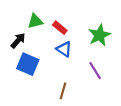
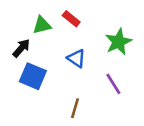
red rectangle: (60, 28) -> (71, 19), moved

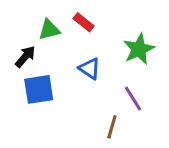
blue square: (33, 76) -> (39, 89), turned -32
brown line: (75, 108) -> (112, 127), moved

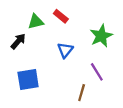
blue triangle: (90, 69) -> (65, 50), turned 35
blue square: (39, 89) -> (28, 79), moved

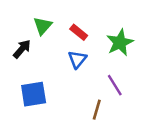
red rectangle: (61, 16) -> (79, 32), moved
green triangle: (36, 22) -> (43, 26), turned -35

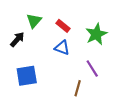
blue triangle: (77, 59) -> (62, 48), turned -49

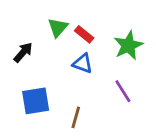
green triangle: (34, 21) -> (58, 27), moved
brown line: (78, 88) -> (76, 117), moved

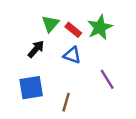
green star: (128, 45) -> (100, 27), moved
black arrow: (23, 52) -> (36, 49), moved

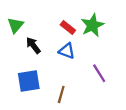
green triangle: (50, 24) -> (15, 25), moved
black arrow: (36, 49) -> (33, 45), turned -78

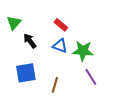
green star: (92, 25) -> (83, 51), moved, turned 30
purple line: (99, 73) -> (91, 77), moved

